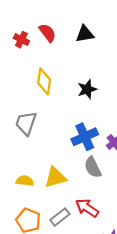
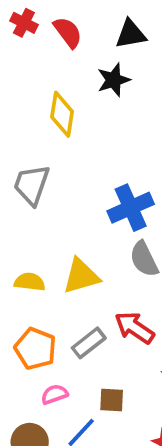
red cross: (21, 40) -> (24, 23), moved
black star: (87, 89) -> (114, 80), moved

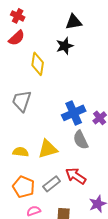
red semicircle: (68, 32) -> (17, 38), moved, turned 84

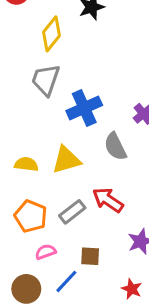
yellow diamond: (38, 64) -> (52, 34), turned 30
gray trapezoid: (22, 101) -> (46, 80), moved
blue cross: (74, 113) -> (84, 108), moved

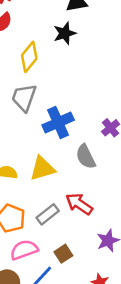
pink semicircle: (46, 252) -> (24, 250), size x1.5
brown square: (90, 256) -> (63, 254), turned -36

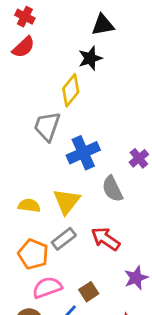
yellow diamond: (29, 57) -> (71, 90), moved
yellow triangle: (42, 168) -> (67, 201), turned -36
gray rectangle: (48, 214) -> (64, 239), moved

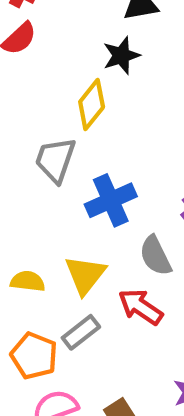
red arrow: (105, 239) -> (141, 307), moved

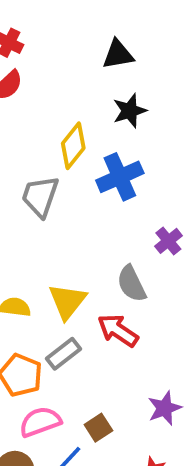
black star: (121, 56) -> (130, 111), moved
blue cross: (111, 200) -> (120, 177), moved

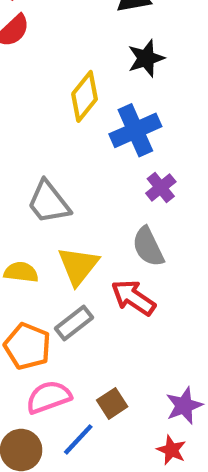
gray trapezoid: (40, 196) -> (49, 202), moved, turned -57
purple cross: (168, 241) -> (161, 187), moved
purple star: (165, 408) -> (184, 406), moved

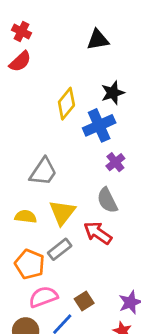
black star: (146, 58) -> (113, 93), moved
gray trapezoid: (49, 202) -> (43, 172), turned -108

